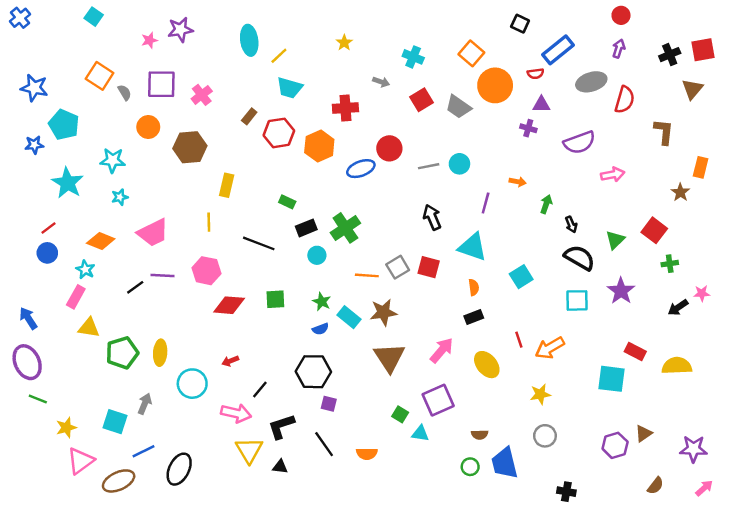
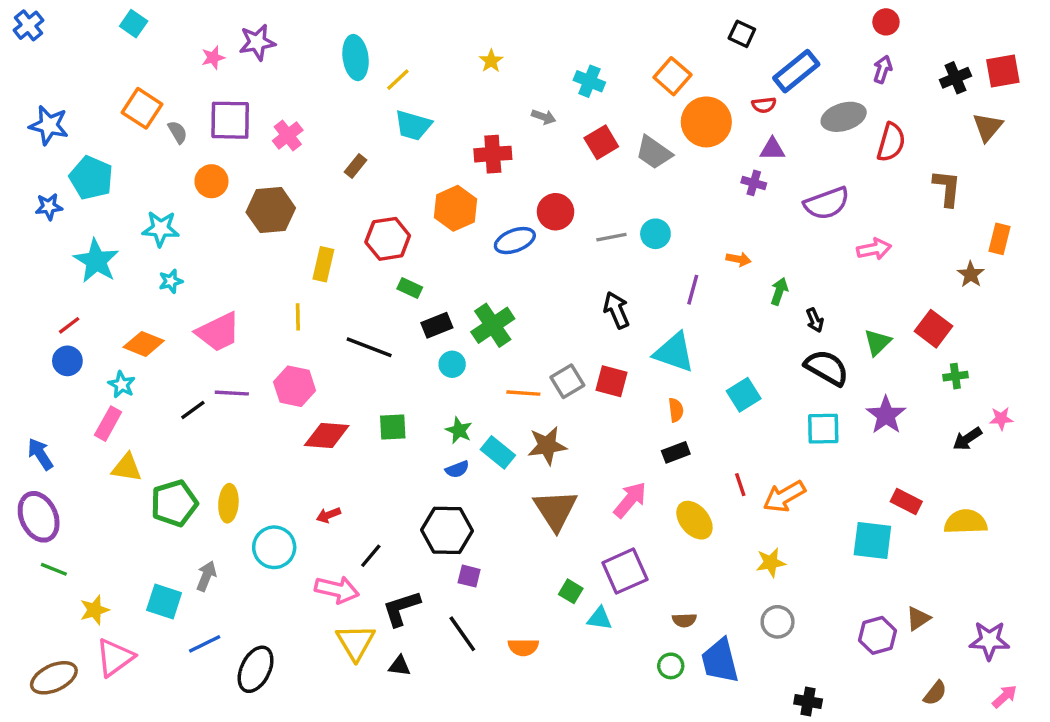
red hexagon: (279, 133) -> (388, 239), moved
brown ellipse: (119, 481) -> (54, 678), moved

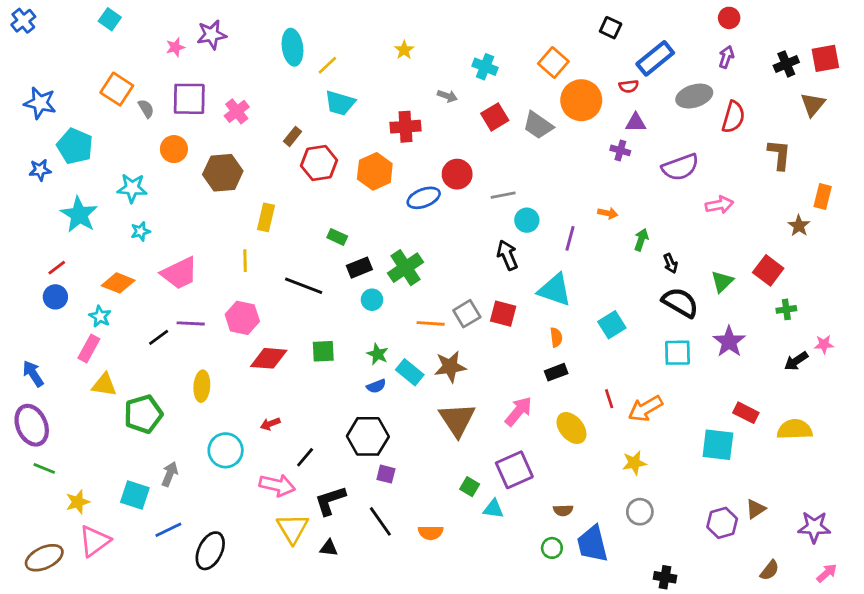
cyan circle: (655, 234) -> (527, 220), moved
red hexagon: (388, 239) -> (319, 163), moved
yellow ellipse: (228, 503) -> (202, 386), moved

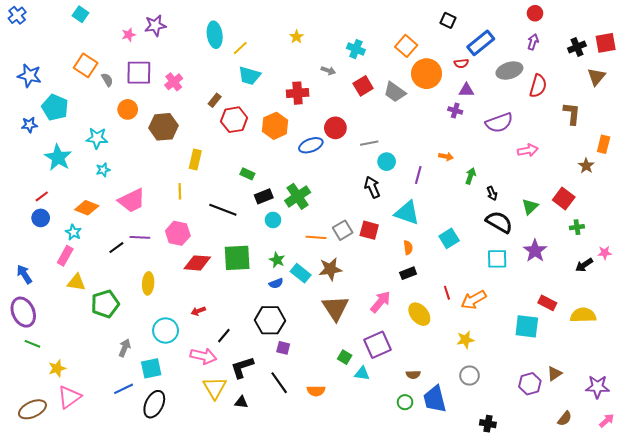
green square: (323, 351) -> (237, 258), size x1.6
cyan square: (135, 495) -> (151, 368), moved, turned -30

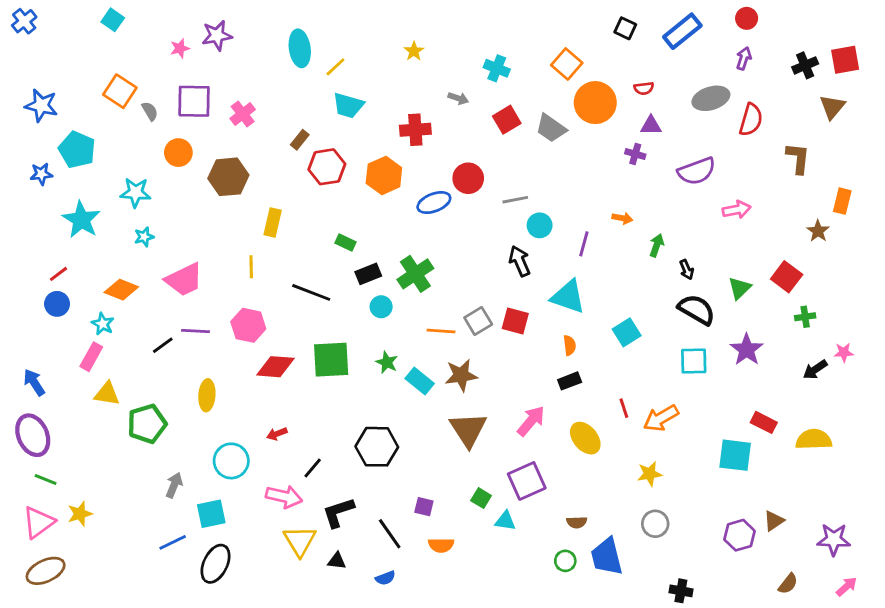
blue rectangle: (481, 43) -> (682, 31), moved
blue semicircle: (276, 283) -> (385, 578), moved
purple square: (283, 348) -> (424, 507), moved
pink triangle: (69, 397) -> (38, 522), moved

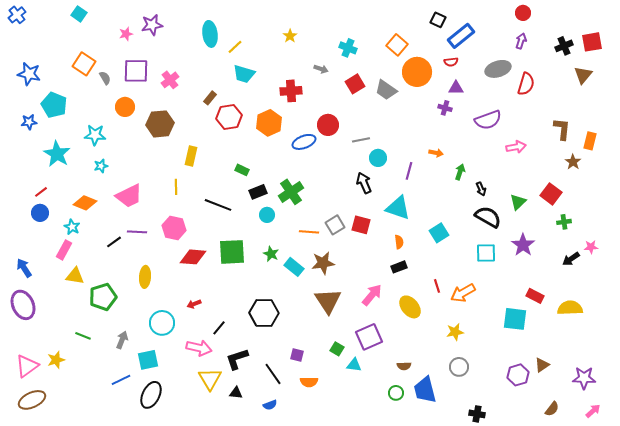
blue rectangle: (682, 31) -> (461, 36), moved
brown L-shape: (798, 158) -> (562, 129), moved
green line: (46, 479) -> (83, 336), moved

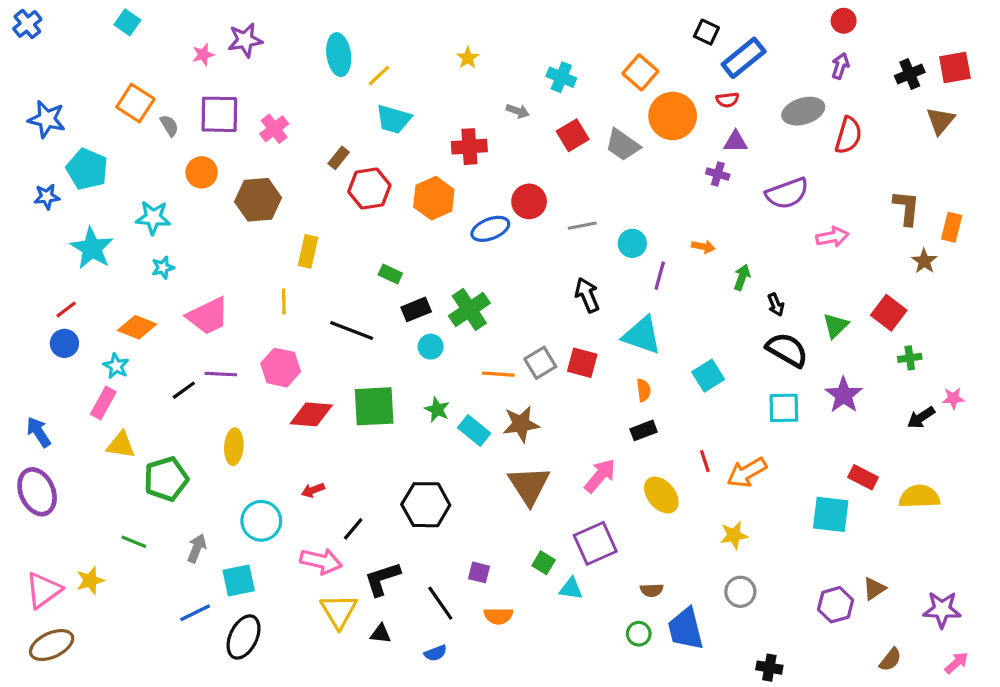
cyan circle: (378, 158) -> (632, 243), moved

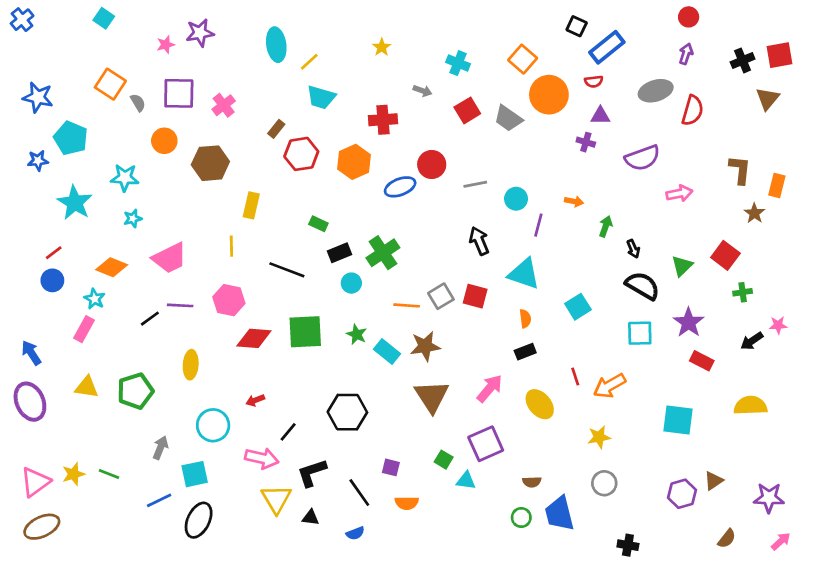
yellow triangle: (121, 445) -> (87, 387), moved
red rectangle: (863, 477) -> (702, 361), moved
green line: (134, 542) -> (109, 474), moved

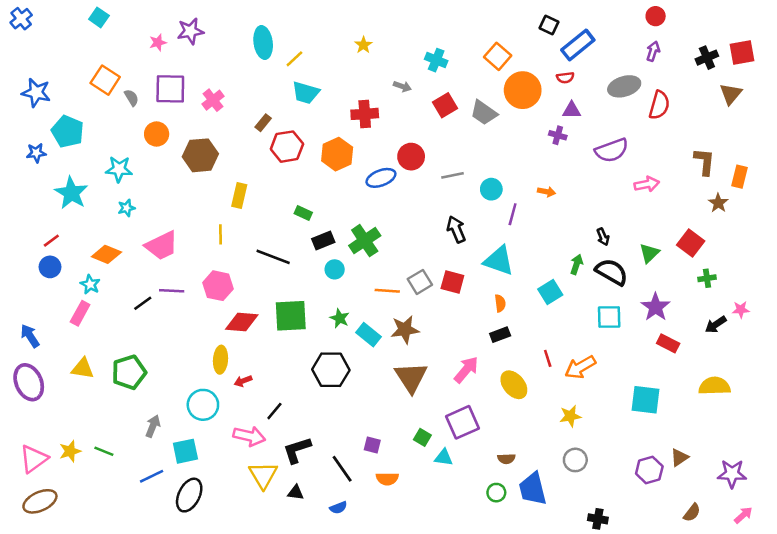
green arrow: (606, 226) -> (577, 264), moved
yellow ellipse: (191, 365) -> (221, 360), moved
black hexagon: (347, 412) -> (331, 370), moved

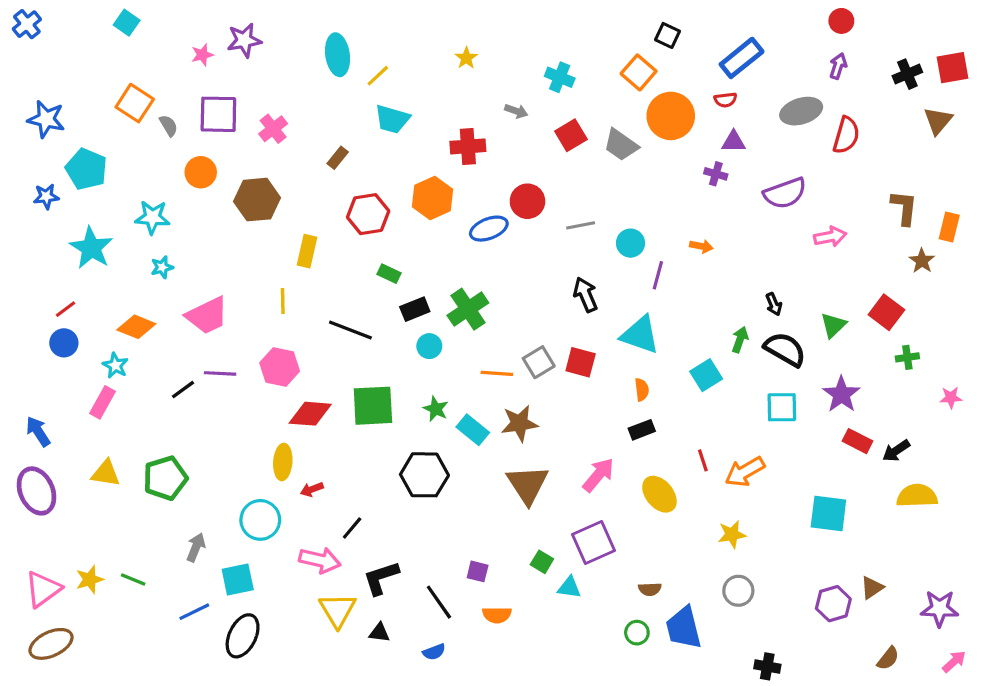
black square: (549, 25) -> (668, 35), moved
red hexagon: (287, 147) -> (368, 214), moved
black arrow: (716, 325) -> (896, 451), moved

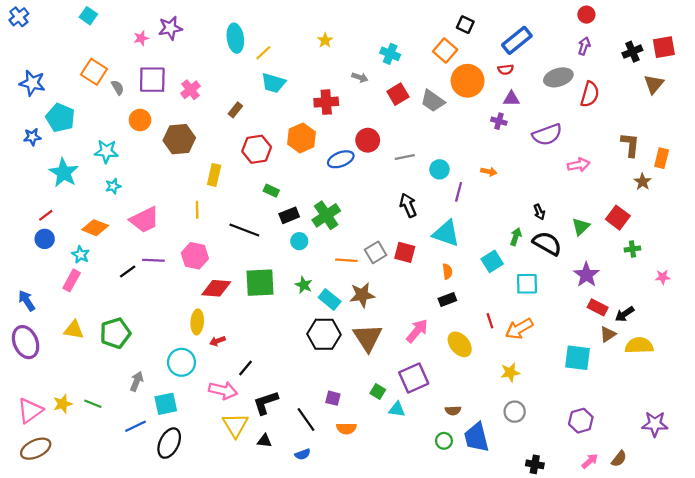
cyan square: (782, 407) -> (527, 284), moved
black hexagon: (424, 475) -> (324, 334), moved
brown triangle: (872, 588) -> (608, 334), moved
pink arrow: (954, 662) -> (590, 461), moved

